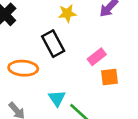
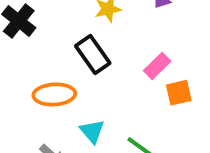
cyan triangle: (57, 98) -> (92, 131), moved

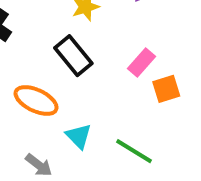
orange ellipse: (54, 94) -> (36, 100), turned 33

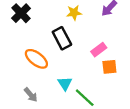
cyan triangle: (79, 136) -> (65, 83), moved

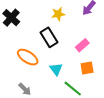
orange square: (109, 67) -> (87, 68), moved
cyan triangle: (65, 83) -> (56, 69), moved

